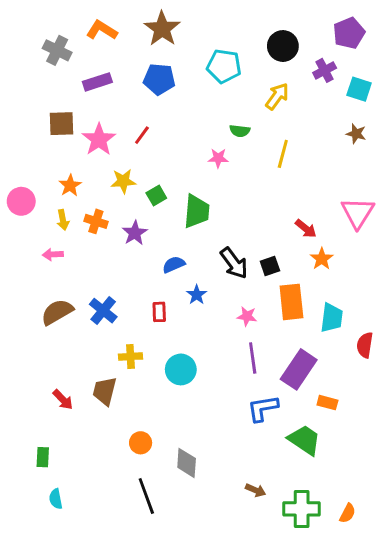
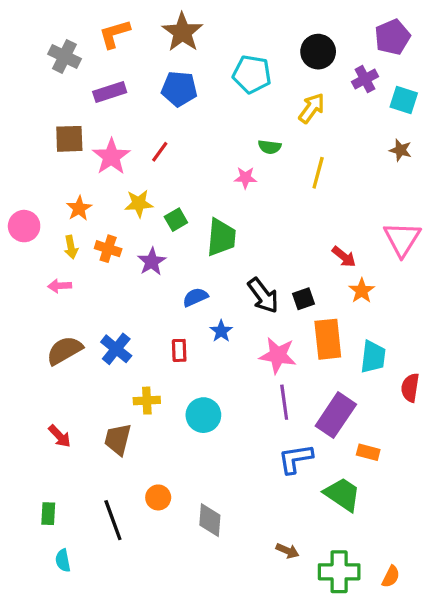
orange L-shape: (102, 30) -> (115, 34), turned -48
pink star: (247, 316) -> (278, 355), size x1.6
red arrow: (63, 400) -> (60, 436), moved
black line: (146, 496) -> (113, 520), moved

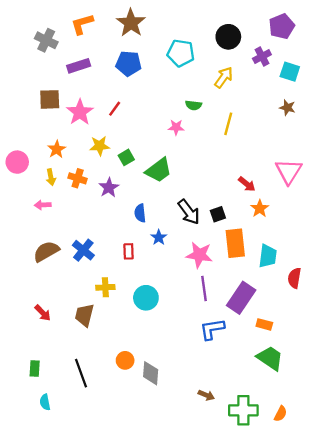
green trapezoid: (221, 237) -> (159, 170), turned 48
blue semicircle: (195, 297) -> (140, 213), turned -72
green trapezoid: (342, 494) -> (270, 358), moved
orange circle: (158, 497) -> (125, 360), moved

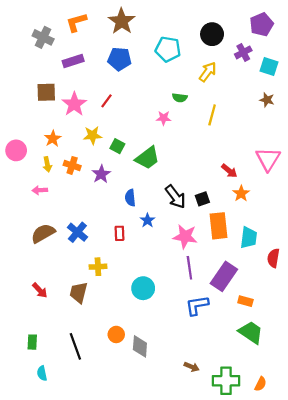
green square: (126, 157) -> (117, 146), turned -32
cyan circle: (146, 298) -> (143, 288), moved

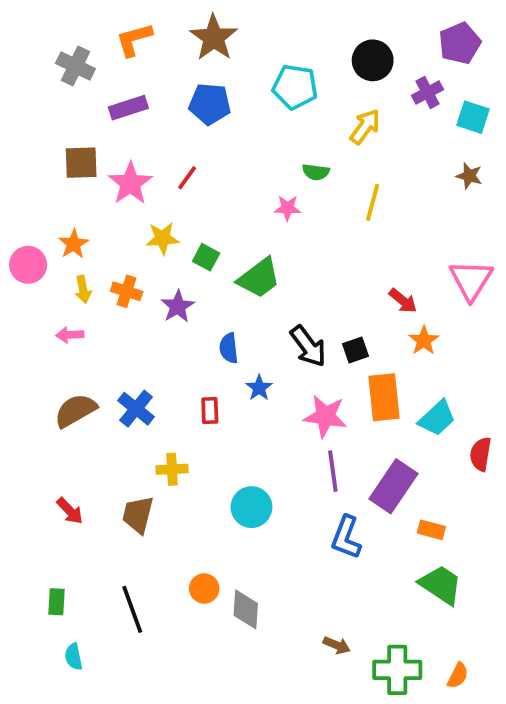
orange star: (53, 139) -> (74, 244), moved
cyan trapezoid: (249, 238) -> (437, 418), turned 40
blue L-shape: (197, 305) -> (346, 537), turned -60

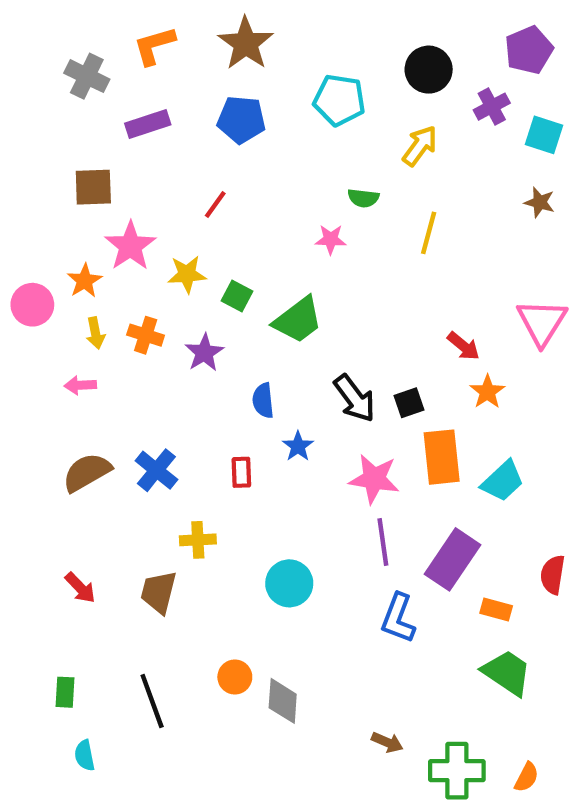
pink star: (130, 183) -> (130, 246), moved
red semicircle: (481, 454) -> (553, 575), moved

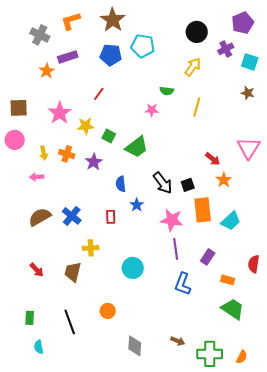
cyan pentagon: (339, 100) -> (143, 46), moved
brown square: (93, 187) -> (19, 108), moved
orange star: (85, 281) -> (47, 71), moved
purple rectangle: (453, 559) -> (208, 257), size x0.6
gray diamond: (283, 701) -> (135, 346), moved

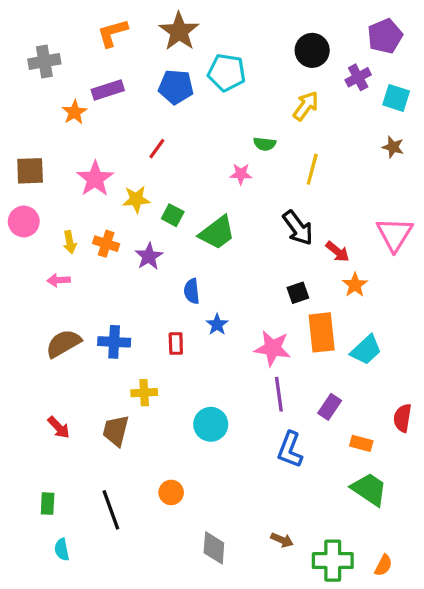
gray cross: (40, 35) -> (44, 61), moved, turned -36
black arrow: (163, 183) -> (298, 228), moved
blue cross: (72, 216) -> (114, 342), turned -36

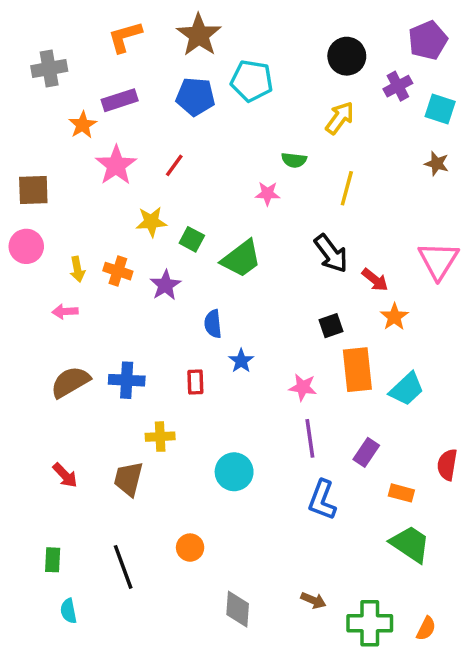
pink star: (95, 179) -> (116, 165), moved
pink star: (273, 348) -> (303, 387), size x0.7

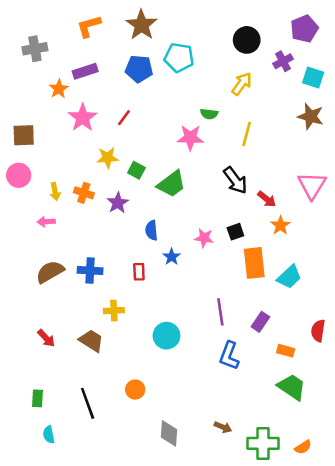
brown star: (437, 164) -> (311, 116), size x1.5
pink star: (268, 194) -> (190, 138), size x1.5
pink star: (303, 387) -> (204, 238), moved
brown trapezoid: (128, 479) -> (91, 341), turned 108
orange semicircle: (426, 629) -> (303, 447), turned 30

